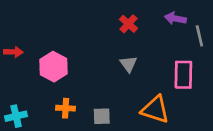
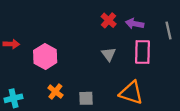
purple arrow: (175, 18) -> (135, 24), moved
pink rectangle: (183, 75) -> (143, 52), moved
orange cross: (66, 108) -> (55, 92), turned 35

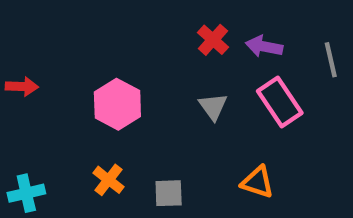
pink rectangle: (143, 52) -> (280, 102), turned -35
pink hexagon: (45, 56) -> (117, 104), moved
orange triangle: (131, 93) -> (257, 182), size x0.7

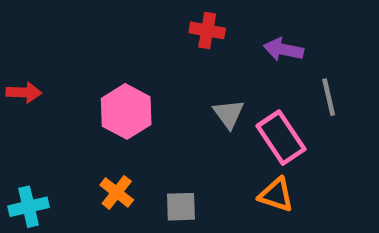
red cross: (213, 40) -> (207, 30), moved, turned -32
gray line: (331, 60) -> (329, 97), moved
pink rectangle: (280, 102) -> (281, 138), moved

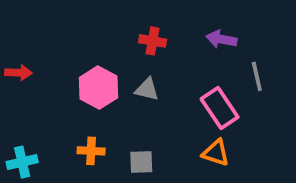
red cross: (207, 30) -> (153, 41), moved
gray triangle: (229, 114) -> (147, 89), moved, turned -40
orange cross: (117, 192) -> (91, 151), turned -35

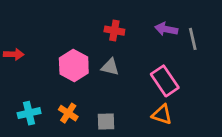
gray line: (257, 76) -> (193, 39), moved
orange cross: (91, 151) -> (68, 113), turned 30
cyan cross: (22, 162) -> (29, 113), moved

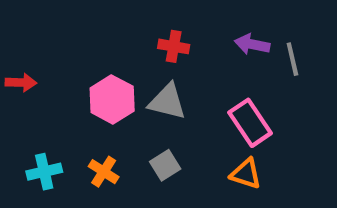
gray triangle: (110, 67) -> (167, 102), size x1.4
gray square: (106, 121) -> (165, 165), moved, turned -30

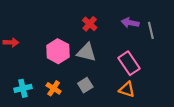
red cross: (174, 46) -> (90, 24), turned 32

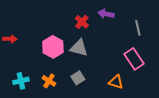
purple arrow: (130, 23) -> (106, 14), moved
pink rectangle: (129, 63) -> (134, 59), moved

